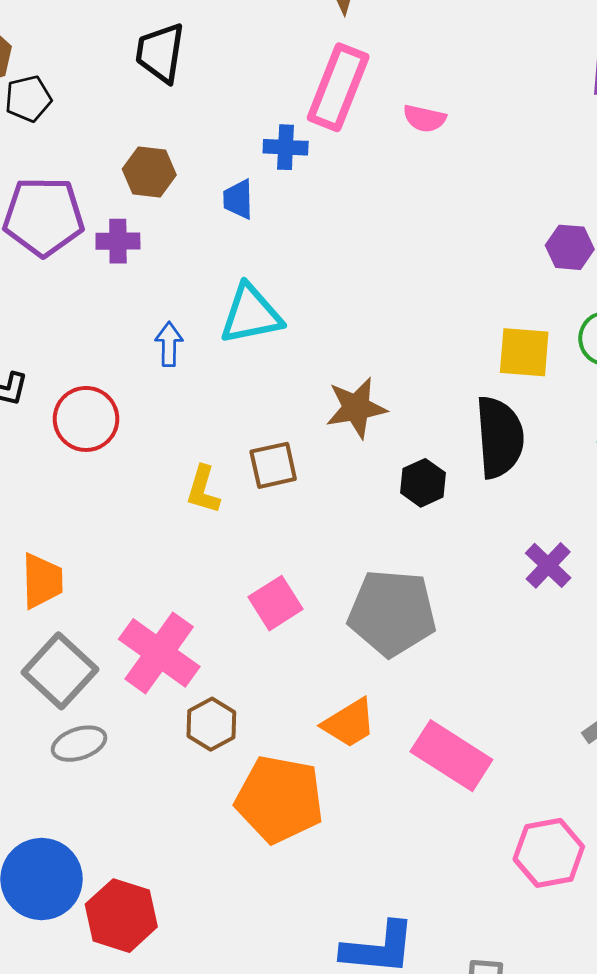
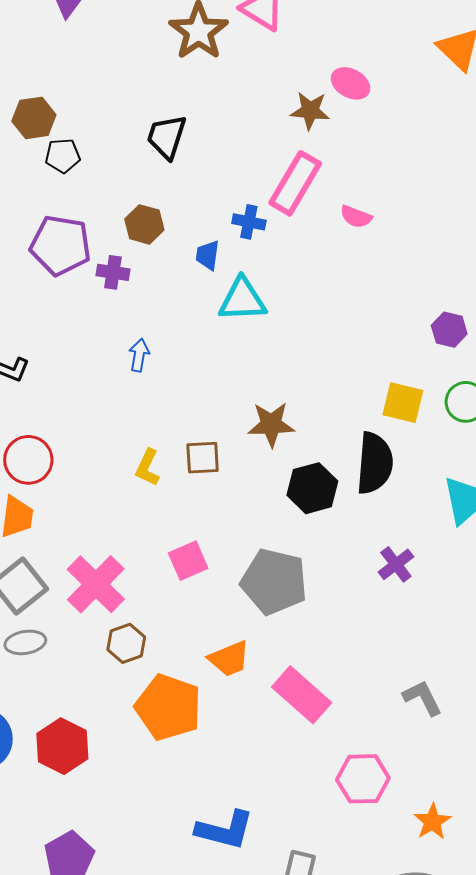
cyan triangle: (251, 314) -> (242, 300), moved
red circle: (86, 419) -> (28, 460), moved
black hexagon: (423, 483) -> (312, 488), size x1.4
red hexagon: (121, 916) -> (62, 746), moved

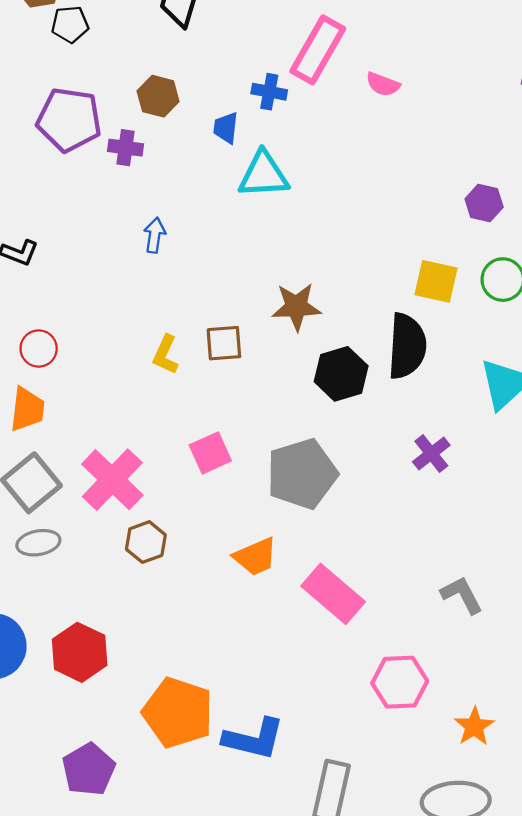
red circle: (28, 460) -> (39, 349), size x0.7
gray pentagon: (274, 582) -> (302, 474), turned -30
orange pentagon: (168, 707) -> (178, 713), moved

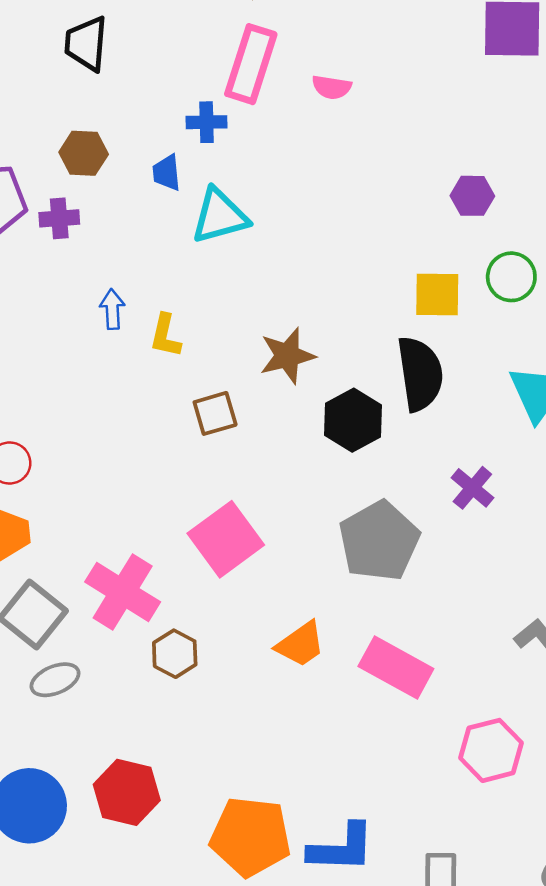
yellow L-shape: (165, 355) -> (165, 336), moved
pink square: (210, 453) -> (226, 539), size x1.5
gray pentagon: (302, 474) -> (379, 541), moved

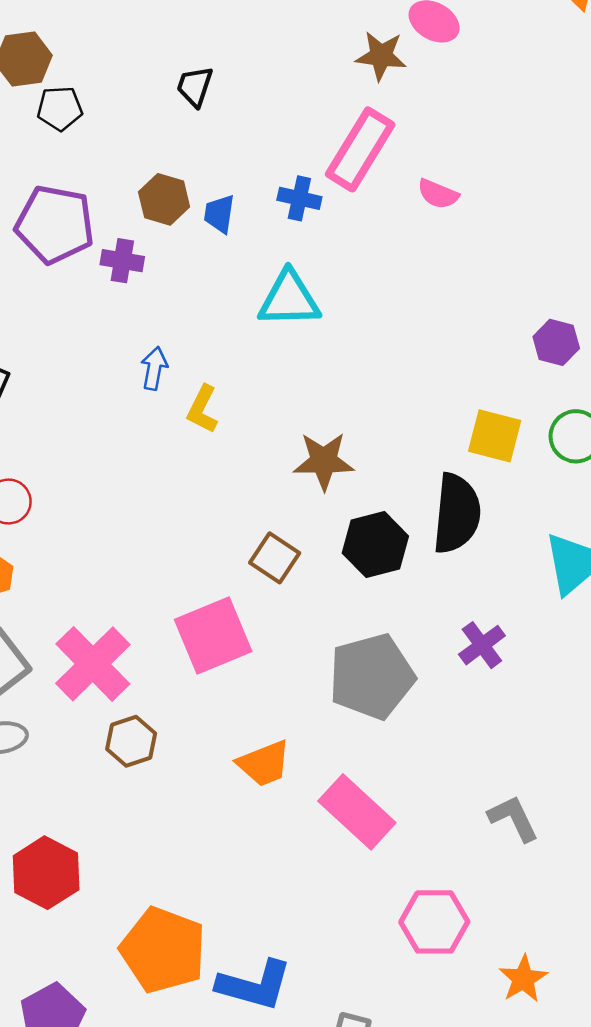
black trapezoid: (86, 44) -> (195, 86), size x0.7
blue trapezoid: (167, 173) -> (219, 214), moved
brown square: (215, 413) -> (275, 558), moved, turned 36

